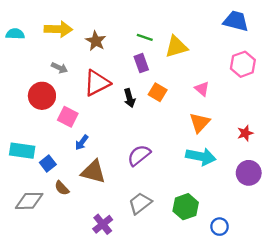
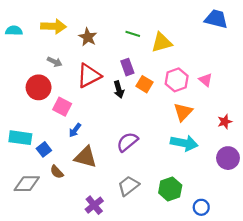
purple rectangle: (141, 63) -> (127, 67), moved
pink hexagon: (243, 64) -> (177, 80), moved
pink triangle: (202, 89) -> (206, 80), moved

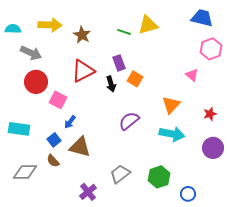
yellow triangle: (162, 42) -> (148, 25), moved
gray arrow: (55, 62) -> (31, 53), moved, size x1.5
pink hexagon: (177, 80) -> (211, 49), moved
purple semicircle: (127, 142) -> (129, 121), moved
blue square: (44, 149) -> (54, 140), moved

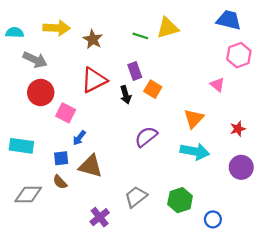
blue square: (54, 140) -> (61, 158), turned 32

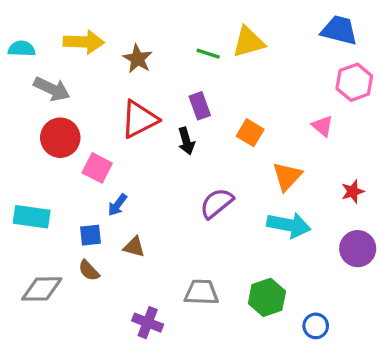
orange square: (153, 89) -> (250, 133), moved
brown triangle: (91, 166) -> (134, 247), size x0.6
gray trapezoid: (136, 197) -> (201, 292), turned 40
purple cross: (100, 217) -> (148, 323), turned -30

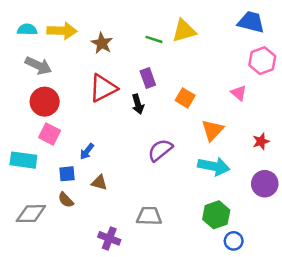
cyan semicircle: (22, 49) -> (27, 30), moved
pink square: (97, 168) -> (50, 134), moved
green hexagon: (267, 297) -> (216, 215), moved

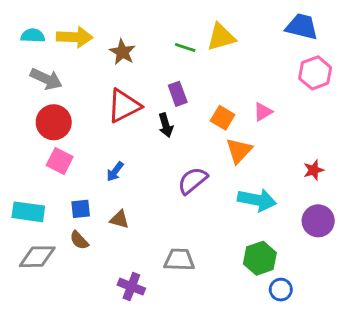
pink triangle: (239, 93) -> (263, 112), moved, turned 49
orange triangle: (212, 130) -> (239, 151), moved
blue arrow: (87, 151) -> (115, 172), moved
cyan rectangle: (23, 160) -> (28, 212), moved

